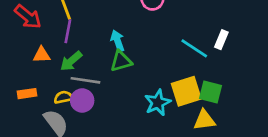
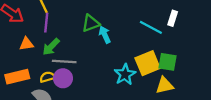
cyan arrow: (118, 41) -> (105, 35), moved
green triangle: (121, 61) -> (91, 23), moved
orange rectangle: (27, 94) -> (17, 77), size x1.5

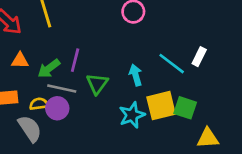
purple line: (46, 23) -> (75, 60), moved
green triangle: (91, 23) -> (97, 84), moved, turned -42
cyan arrow: (105, 35) -> (136, 75), moved
yellow triangle: (164, 85) -> (208, 138), moved

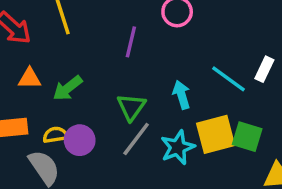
purple line: (75, 60) -> (131, 42), moved
gray line: (62, 88) -> (136, 139), moved, turned -64

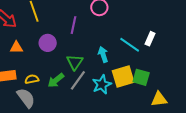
green arrow: (68, 88) -> (56, 80), moved
purple circle: (80, 140) -> (48, 43), moved

